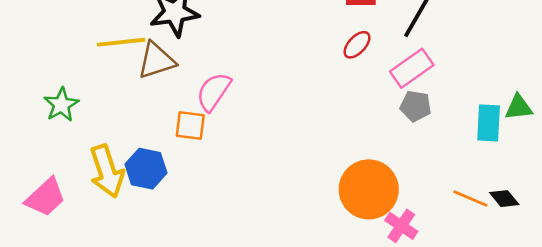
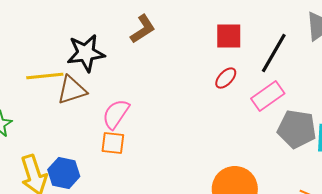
gray pentagon: (416, 106) -> (297, 129), moved, size x1.6
orange square: (190, 126) -> (113, 143), moved

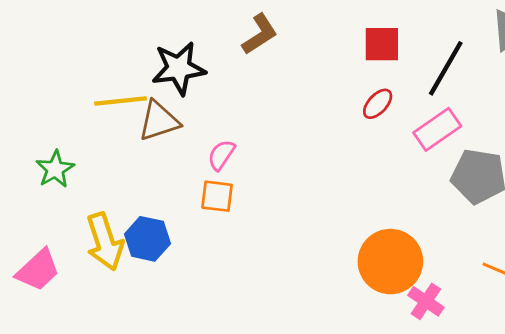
pink semicircle: (116, 114) -> (221, 155), size x0.7

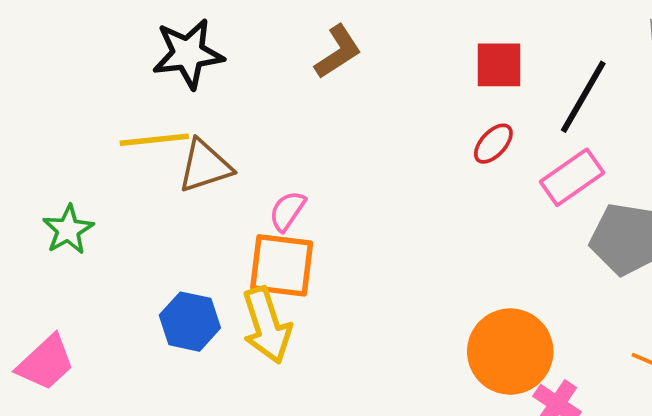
black star: (179, 68) -> (188, 54), moved
orange square: (217, 196) -> (282, 265), size x1.5
yellow arrow: (105, 242) -> (267, 325), moved

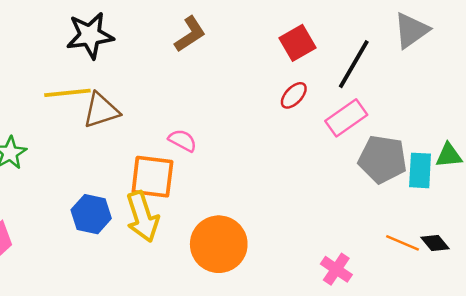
red square: (499, 65) -> (298, 43), turned -30
pink semicircle: (287, 211) -> (182, 140), moved, turned 84
orange circle: (510, 352) -> (219, 244), moved

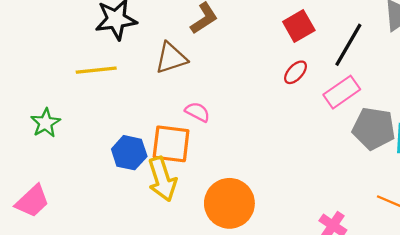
brown triangle: (101, 110) -> (171, 58), moved
blue hexagon: (91, 214) -> (129, 153), moved

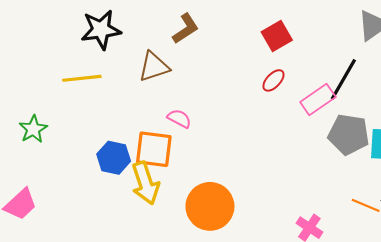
black line: (348, 45) -> (343, 79), moved

